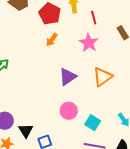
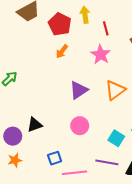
cyan square: (93, 123) -> (116, 138), moved
black triangle: (26, 131) -> (35, 125), moved, turned 42

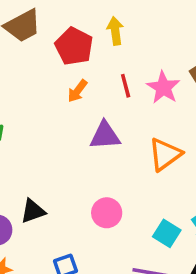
red line: (106, 28) -> (126, 86), moved
pink star: (101, 55) -> (163, 88), moved
purple triangle: (79, 90) -> (105, 136), moved, turned 30

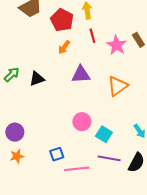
red line: (126, 86) -> (92, 36), moved
black triangle: (33, 211) -> (37, 79), moved
cyan square: (167, 233) -> (104, 134), moved

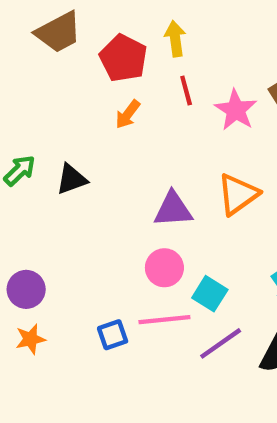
purple triangle: (81, 74) -> (173, 209), moved
purple line: (109, 158) -> (221, 343), turned -45
pink line: (77, 169) -> (164, 320), moved

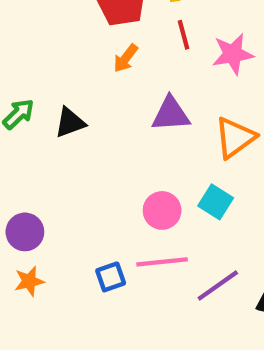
pink star: (236, 110) -> (233, 54), turned 30
purple triangle: (173, 209) -> (171, 114), moved
cyan square: (210, 294) -> (216, 202), moved

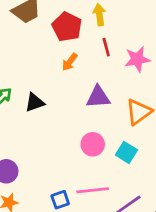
pink circle: (162, 210) -> (93, 144), moved

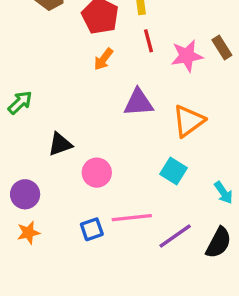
black triangle: (35, 102) -> (60, 144), moved
pink circle: (93, 144) -> (97, 173), moved

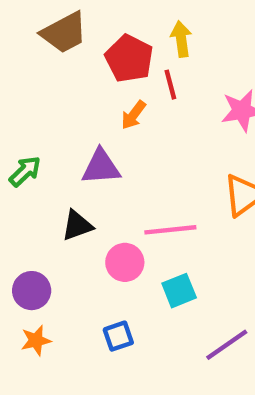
red line: (148, 41) -> (170, 85), moved
purple triangle: (138, 103) -> (101, 167), moved
cyan square: (173, 171) -> (179, 291), moved, turned 36
pink line: (132, 218) -> (170, 230), moved

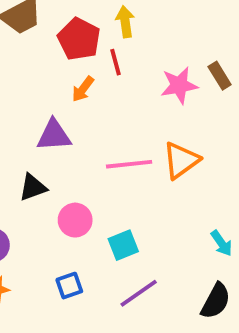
pink line: (170, 230) -> (129, 164), moved
purple line: (227, 345) -> (139, 293), moved

